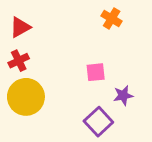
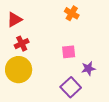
orange cross: (112, 19) -> (72, 13), moved
red cross: (19, 61) -> (22, 44), moved

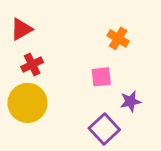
orange cross: (72, 13) -> (118, 38), moved

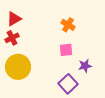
orange cross: (118, 38) -> (68, 25), moved
red cross: (32, 65) -> (12, 38), moved

